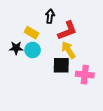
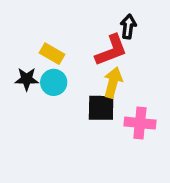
black arrow: (50, 16) -> (128, 27), moved
yellow arrow: (68, 50) -> (113, 82), turned 48

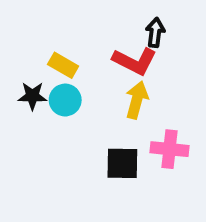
red L-shape: (111, 50) -> (135, 61), turned 48
black square: (101, 108) -> (122, 163), moved

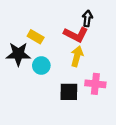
black star: (32, 96) -> (18, 54), size x1.5
cyan circle: (65, 100) -> (41, 66), moved

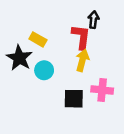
red L-shape: (76, 34) -> (81, 37), turned -110
black star: (18, 54) -> (19, 58), turned 30

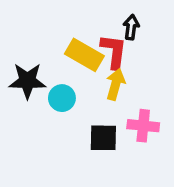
yellow rectangle: (38, 39) -> (84, 55), moved, size x1.5
black star: (19, 58) -> (27, 81), turned -30

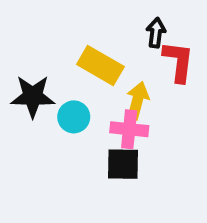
red L-shape: (114, 51) -> (178, 61), moved
pink cross: (143, 126) -> (129, 129), moved

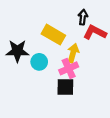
red L-shape: (178, 61) -> (95, 32), turned -70
pink cross: (129, 129) -> (69, 68), turned -30

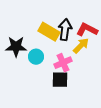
black arrow: (83, 17) -> (65, 30), moved, size x1.5
yellow arrow: (73, 53) -> (81, 46), moved, turned 30

